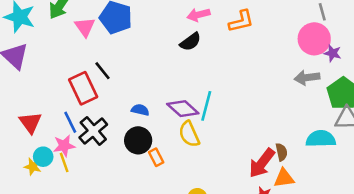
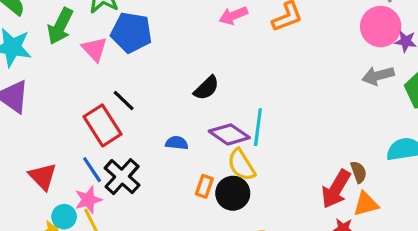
black semicircle: (190, 42) -> (206, 88), moved
black circle: (138, 140) -> (233, 193), moved
orange rectangle: (156, 157) -> (204, 186), moved, turned 54

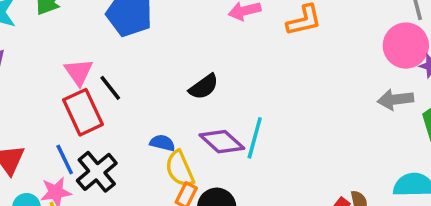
pink triangle: (95, 49) -> (79, 72), moved
yellow semicircle: (241, 165) -> (180, 169), moved

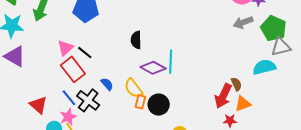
pink triangle: (79, 72) -> (65, 48), turned 36
black semicircle: (204, 87) -> (136, 40), turned 138
blue semicircle: (162, 143) -> (107, 84), moved, turned 48

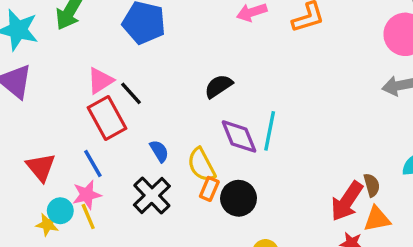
black semicircle: (136, 40) -> (218, 86), turned 48
purple diamond: (153, 68) -> (239, 136), turned 30
black cross: (88, 100) -> (152, 196), moved

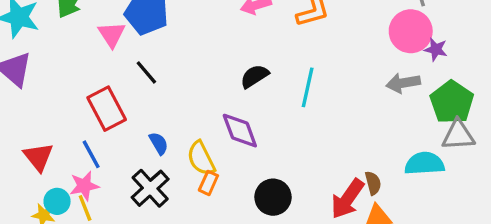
pink triangle: (100, 81) -> (112, 35), moved, turned -32
black semicircle: (218, 86) -> (255, 76), moved
black line: (131, 93) -> (146, 72), moved
cyan line: (270, 131) -> (308, 87), moved
black circle: (239, 198) -> (273, 197), moved

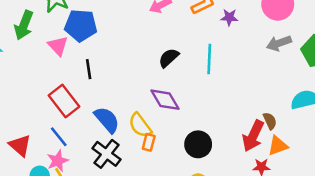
purple star: (436, 49) -> (229, 17), moved
black line: (146, 72) -> (89, 69), turned 42
blue semicircle: (159, 143) -> (107, 120), size x1.6

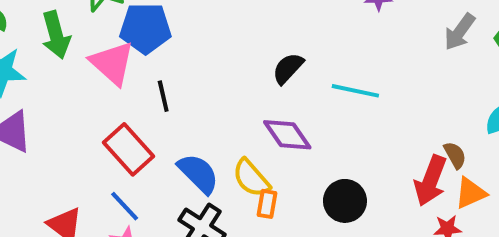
green arrow: (24, 25) -> (56, 35), turned -32
gray arrow: (279, 43) -> (460, 32), turned -30
pink triangle: (58, 46) -> (112, 63), size x1.4
cyan line: (209, 59) -> (355, 91), moved, turned -76

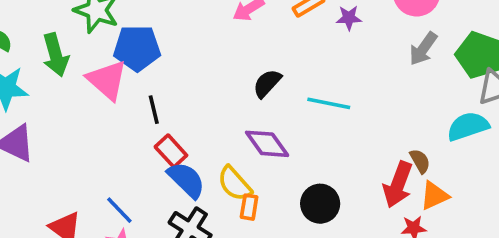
red rectangle: (129, 149) -> (171, 151), moved, size x0.7

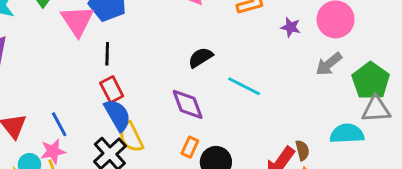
purple star: (349, 18) -> (291, 27), moved
yellow semicircle: (235, 184) -> (131, 137), moved
orange rectangle: (249, 207) -> (190, 147), moved

